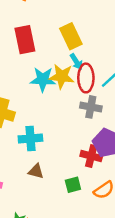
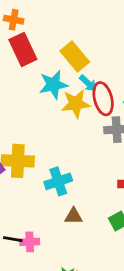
red rectangle: (25, 40) -> (23, 50), moved
cyan star: (43, 79) -> (53, 85), moved

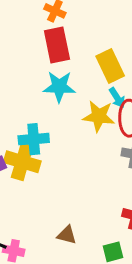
cyan star: (53, 85) -> (59, 87), moved
cyan cross: (58, 181) -> (34, 139), moved

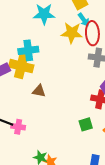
brown triangle: (67, 235) -> (39, 91), moved

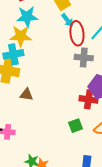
yellow star: (72, 33) -> (21, 36), moved

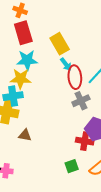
gray cross: (84, 58) -> (81, 101), turned -30

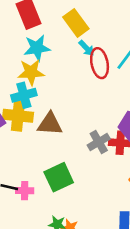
gray cross: (81, 101) -> (99, 142), moved
brown triangle: (25, 135) -> (50, 124), moved, size x1.5
green square: (72, 166) -> (59, 177), moved, size x1.6

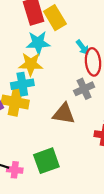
yellow rectangle: (76, 23) -> (55, 18), moved
brown triangle: (50, 124) -> (64, 114), moved
gray cross: (99, 142) -> (84, 89), moved

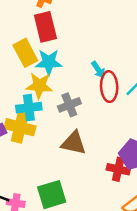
yellow rectangle: (55, 18) -> (25, 53), moved
gray cross: (84, 89) -> (69, 105), moved

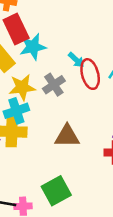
cyan star: (49, 62) -> (33, 47), moved
gray cross: (69, 105) -> (54, 85), moved

